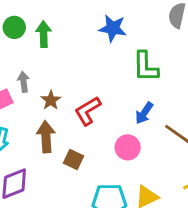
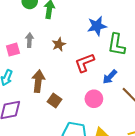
blue star: (113, 28) -> (97, 26), moved, turned -30
brown star: (51, 100) -> (59, 44), moved
red L-shape: (88, 111) -> (85, 63), moved

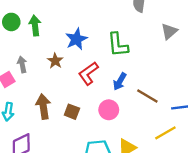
blue star: (97, 26) -> (76, 39), moved
brown square: (55, 101) -> (72, 112), moved

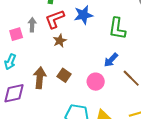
brown star: (55, 61) -> (60, 41), moved
red L-shape: (88, 73) -> (55, 19), moved
brown arrow: (43, 107) -> (40, 78), moved

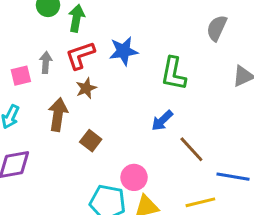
brown arrow: (40, 78) -> (58, 115), moved
pink circle: (96, 82) -> (134, 177), moved

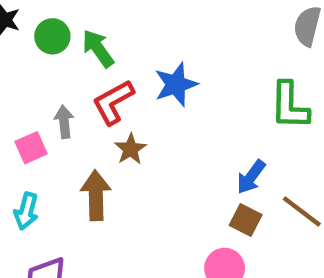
green arrow: (77, 18) -> (98, 48), turned -36
green L-shape: (174, 74) -> (290, 106), moved
brown square: (91, 141) -> (246, 220), moved

